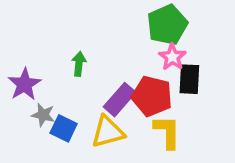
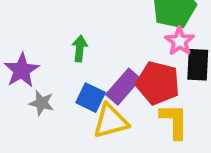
blue square: (64, 128) -> (91, 98), moved

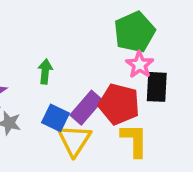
yellow triangle: (111, 121) -> (74, 140), turned -42

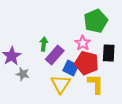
pink star: (140, 65) -> (83, 43), moved
purple rectangle: (86, 108) -> (55, 55), moved
blue square: (56, 118) -> (71, 68), moved

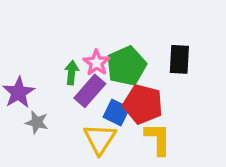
green pentagon: (96, 21) -> (126, 66), moved
pink star: (83, 43) -> (96, 63), moved
black rectangle: (109, 53) -> (179, 59), moved

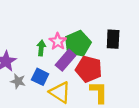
purple rectangle: (90, 91) -> (66, 60), moved
blue square: (116, 112) -> (40, 77), moved
yellow triangle: (100, 139) -> (60, 92), turned -30

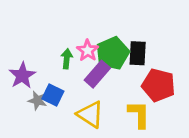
black rectangle: (113, 39) -> (138, 53), moved
red pentagon: (89, 69) -> (158, 85), moved
blue square: (40, 77) -> (53, 95), moved

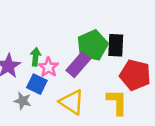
pink star: (88, 50) -> (48, 67), moved
green arrow: (67, 59) -> (36, 57), moved
gray star: (38, 101) -> (23, 101), moved

